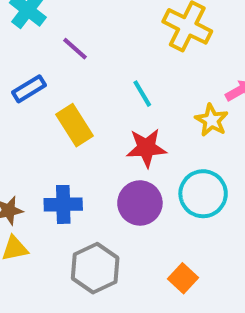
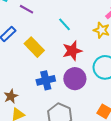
blue cross: (63, 204) -> (46, 80), moved

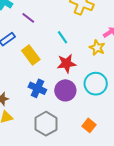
blue cross: (46, 80) -> (37, 88), turned 30

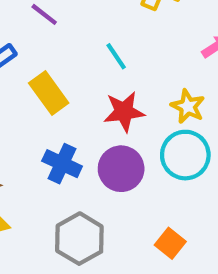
yellow star: (97, 48) -> (188, 106), moved

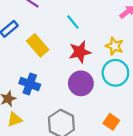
blue cross: (62, 164) -> (30, 84), moved

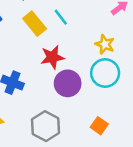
yellow rectangle: (38, 45) -> (35, 24), moved
red star: (80, 52) -> (52, 57), moved

